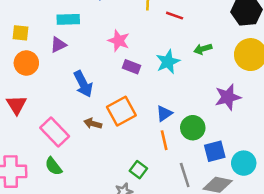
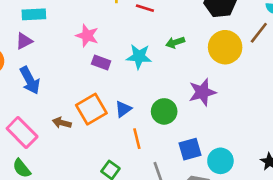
cyan star: (168, 62) -> (139, 57), turned 30
blue arrow: (83, 84) -> (30, 80), moved
blue triangle: (164, 113) -> (123, 109), moved
green circle: (193, 128) -> (164, 111), moved

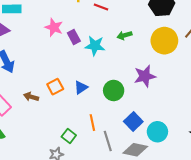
purple rectangle: (101, 63) -> (74, 37), moved, turned 40
orange square: (91, 109) -> (55, 87), size x0.7
orange line: (137, 139) -> (92, 123), moved
blue square: (190, 149) -> (133, 122), turned -30

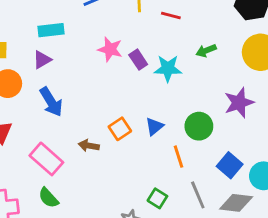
orange line: (92, 123) -> (179, 157), moved
green square: (69, 136) -> (157, 198), moved

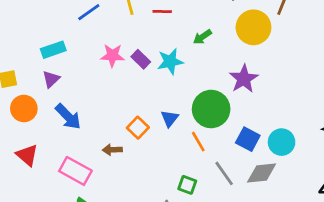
green circle: (199, 126) -> (211, 109), size x1.4

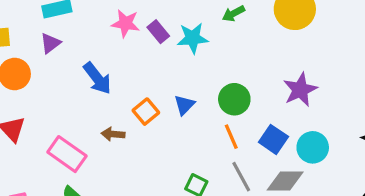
purple star: (244, 79) -> (300, 90), moved
green circle: (211, 109) -> (234, 99), size x0.7
blue arrow: (68, 117) -> (97, 78), moved
orange line: (198, 142) -> (231, 137), moved

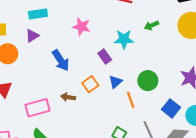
purple rectangle: (158, 32) -> (105, 56), moved
orange line: (231, 137) -> (131, 100), moved
pink rectangle: (67, 154) -> (37, 108), turned -55

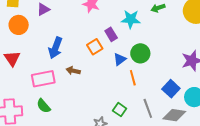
blue arrow: (61, 60) -> (55, 48), moved, turned 50
green circle: (148, 81) -> (140, 53), moved
orange square: (90, 84) -> (95, 47), moved

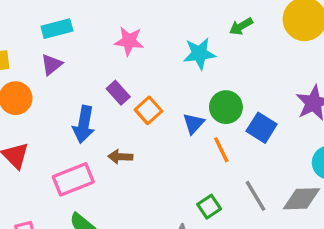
purple rectangle: (111, 34) -> (118, 93), moved
blue square: (171, 89) -> (262, 128), moved
green square: (120, 110) -> (209, 207), turned 32

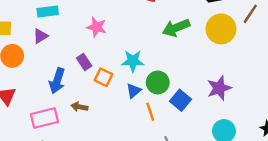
green arrow: (241, 26) -> (176, 28), size x1.6
cyan star: (199, 54) -> (133, 61), moved
orange square: (148, 110) -> (103, 77), turned -30

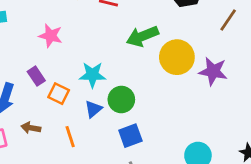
yellow circle: (221, 29) -> (177, 57), moved
purple star: (219, 88) -> (213, 71), moved, turned 30
blue square: (181, 100) -> (130, 136), moved, turned 30
orange line: (150, 112) -> (70, 137), moved

